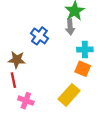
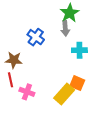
orange square: (83, 69) -> (77, 83), moved
pink cross: (26, 101) -> (27, 92), moved

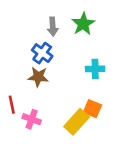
gray arrow: (65, 28) -> (53, 27), moved
brown star: (14, 60) -> (38, 77), moved

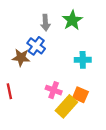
brown star: (38, 77) -> (21, 58), moved
pink cross: (32, 119) -> (54, 90), moved

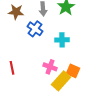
brown star: (21, 58) -> (16, 12), moved
cyan cross: (83, 60) -> (62, 40), moved

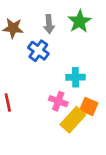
cyan cross: (62, 40) -> (76, 77), moved

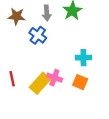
cyan cross: (76, 77) -> (83, 58), moved
yellow rectangle: (73, 120) -> (40, 83), moved

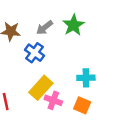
gray arrow: (47, 13) -> (45, 28), turned 56
yellow rectangle: (40, 83) -> (41, 88), moved

